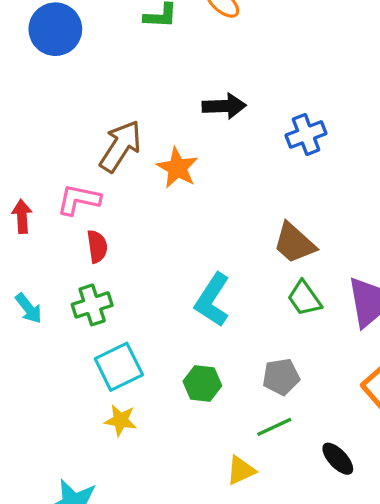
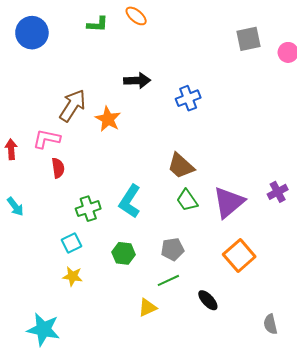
green cross: (92, 305) -> (88, 209), moved
cyan square: (119, 367) -> (72, 243), size x0.7

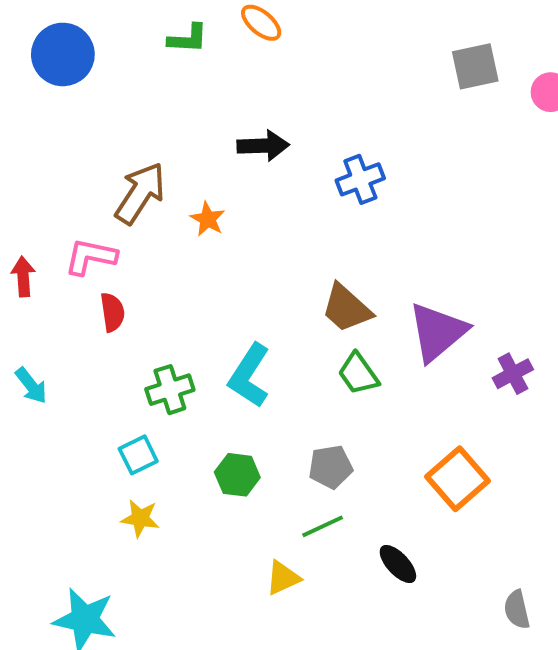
orange star: (108, 119) -> (208, 219), size x0.7
purple cross: (278, 192) -> (513, 374), moved
purple triangle: (229, 202) -> (438, 332), moved

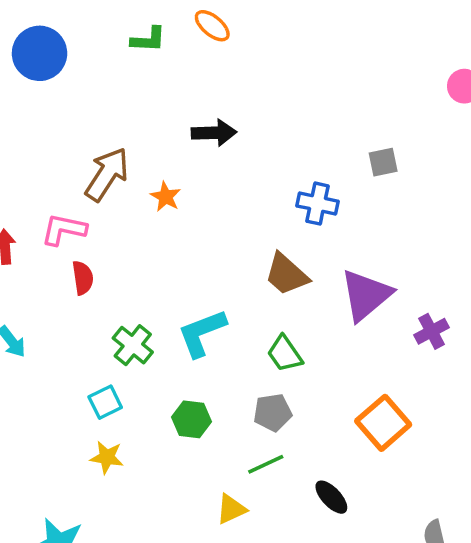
gray square: (475, 66) -> (383, 162), moved, size x0.7
blue cross: (360, 179) -> (318, 204), moved, turned 33
green trapezoid: (358, 374) -> (285, 354), moved
cyan L-shape: (249, 376) -> (202, 333), turned 36
green cross: (170, 390) -> (133, 345), turned -33

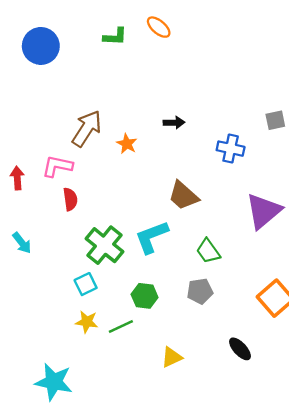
black arrow: (214, 133) -> (174, 123), moved, size x0.7
brown trapezoid: (286, 274) -> (183, 196), moved
green cross: (133, 345) -> (104, 245), size x1.4
green line: (266, 464) -> (121, 326), moved

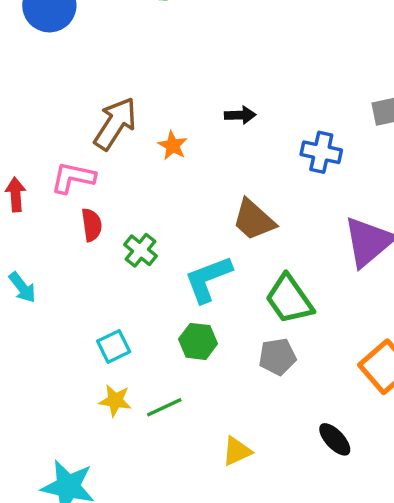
green cross: (104, 245) -> (141, 250), moved, size x0.6
green trapezoid: (208, 251) -> (289, 299), size x1.4
green hexagon: (145, 296) -> (198, 341), moved

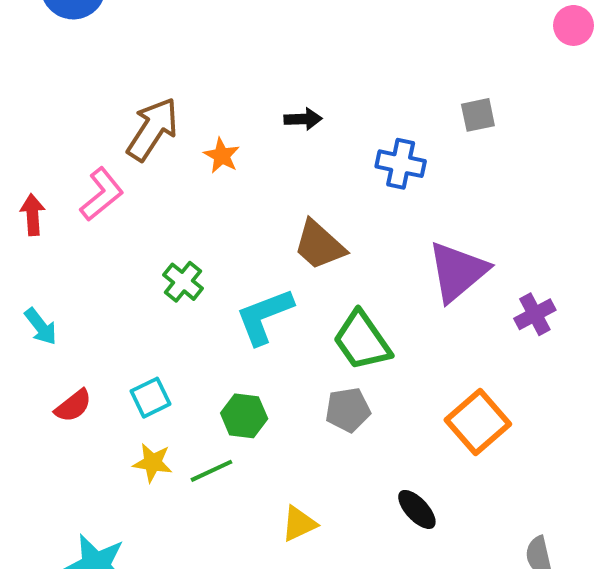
pink L-shape: (73, 178) -> (102, 194), turned 129
red semicircle: (92, 225) -> (73, 406), moved, turned 60
green hexagon: (198, 341) -> (244, 416), moved

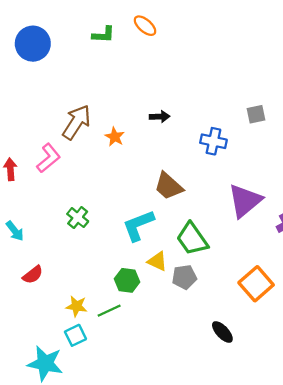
green cross: (183, 282) -> (78, 218), moved
cyan square: (151, 398) -> (75, 335), moved
yellow triangle: (299, 524) -> (157, 261), moved, turned 50

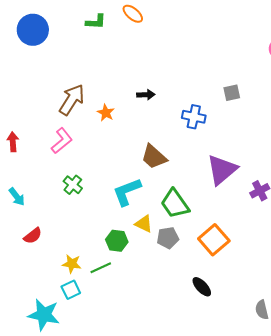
pink L-shape: (49, 158) -> (62, 141), moved
orange square: (256, 284) -> (214, 240), moved

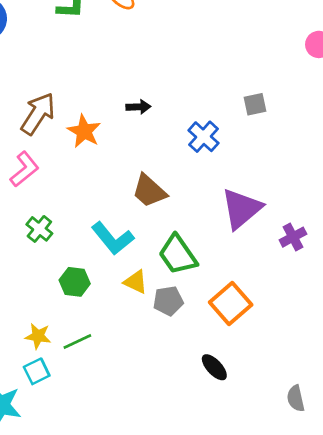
orange star: (106, 113) -> (84, 131), size x1.4
blue cross: (194, 117) -> (203, 137), turned 30
cyan L-shape: (127, 192) -> (113, 238), turned -108
green hexagon: (117, 241) -> (75, 282), moved

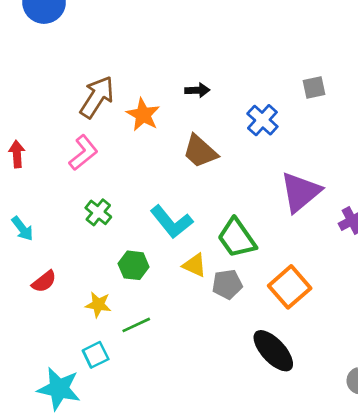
brown trapezoid: (149, 191) -> (200, 151), moved
yellow star: (38, 336) -> (98, 305), moved
black ellipse: (214, 367) -> (273, 351), size x1.6

